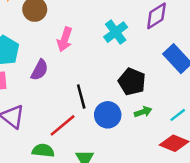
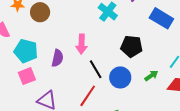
pink arrow: (65, 39) -> (82, 44), moved
green arrow: (143, 112) -> (151, 76), moved

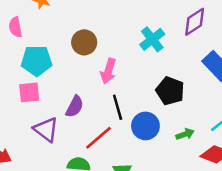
brown circle: (40, 12) -> (84, 42), moved
cyan pentagon: (26, 51) -> (37, 61), turned -30
purple semicircle: (57, 58) -> (75, 107), moved

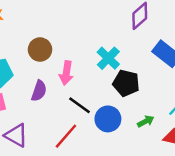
cyan cross: (152, 39) -> (108, 58), moved
purple semicircle: (75, 107) -> (39, 91), moved
black line: (118, 107) -> (80, 105), turned -30

